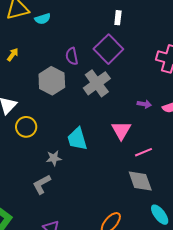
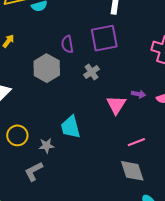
purple square: (108, 49) -> (104, 38), turned 32
gray cross: (97, 83) -> (92, 72), size x0.6
yellow circle: (26, 127) -> (17, 135), moved
pink triangle: (121, 130) -> (116, 105), moved

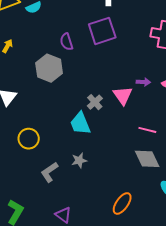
gray cross: (92, 72) -> (95, 102), moved
pink line: (136, 142) -> (147, 130), turned 42
gray star: (46, 146) -> (79, 160), moved

